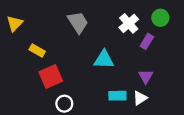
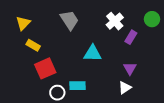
green circle: (160, 18) -> (152, 19), moved
yellow triangle: (15, 23) -> (23, 23), moved
cyan rectangle: (117, 96) -> (77, 86), moved

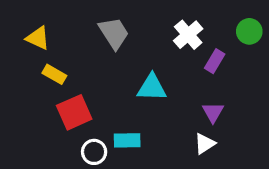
yellow triangle: (23, 23) -> (38, 38), turned -49

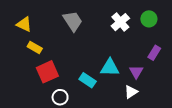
green circle: (249, 31) -> (149, 19), moved
purple rectangle: (215, 61) -> (154, 53), moved
cyan triangle: (152, 88) -> (110, 68), moved
cyan rectangle: (127, 140) -> (88, 80), moved, turned 35

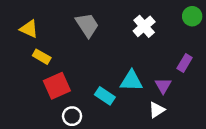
green circle: (149, 19) -> (192, 16), moved

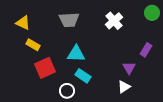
gray trapezoid: (87, 25) -> (69, 20), turned 120
cyan triangle: (131, 81) -> (76, 54), moved
white circle: (72, 116) -> (67, 91), moved

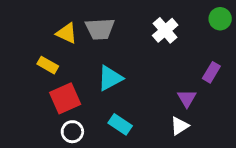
yellow triangle: (23, 23) -> (67, 33), moved
cyan triangle: (76, 54) -> (110, 78), turned -30
cyan rectangle: (83, 76) -> (120, 124), moved
white circle: (67, 91) -> (72, 132), moved

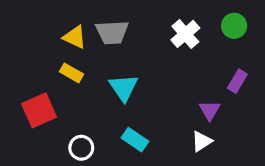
green circle: (220, 19) -> (234, 26), moved
yellow rectangle: (48, 65) -> (72, 73), moved
cyan triangle: (110, 78) -> (124, 88), turned -36
red square: (65, 98) -> (39, 110), moved

